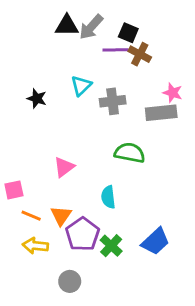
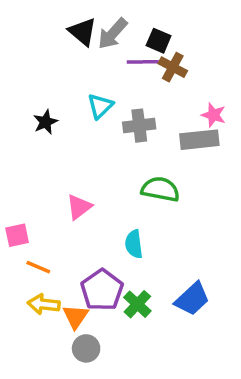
black triangle: (67, 26) -> (83, 32), turned 40
black star: (37, 98) -> (45, 122), turned 30
orange triangle: (61, 216) -> (75, 317), moved

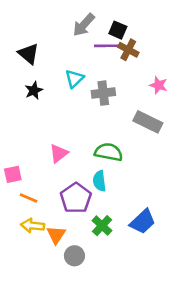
black triangle: (83, 32) -> (29, 54), moved
gray rectangle: (199, 140) -> (148, 122), moved, turned 32
green semicircle: (160, 189) -> (109, 152), moved
purple pentagon: (102, 290) -> (76, 198), moved
gray circle: (86, 348) -> (74, 256), moved

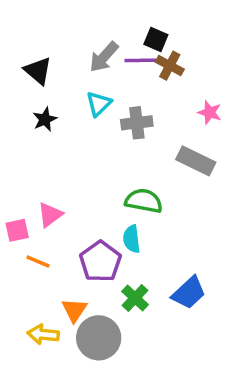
gray arrow: (84, 25) -> (104, 57), moved
pink triangle: (59, 153) -> (50, 215), moved
yellow arrow: (32, 226) -> (43, 334), moved
gray circle: (74, 256) -> (99, 338), size x1.6

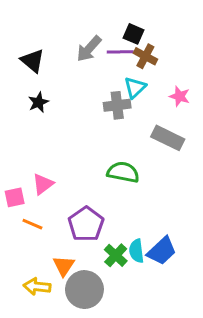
cyan triangle: (99, 104) -> (135, 87), moved
cyan semicircle: (132, 239) -> (136, 251), moved

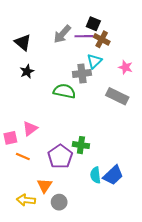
green semicircle: (123, 172) -> (64, 91), moved
green cross: (116, 255) -> (81, 145), moved, turned -35
gray circle: (84, 290) -> (59, 202), size x0.6

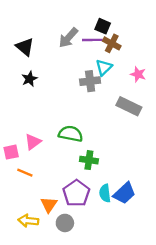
green semicircle: (64, 91) -> (71, 134), moved
purple pentagon: (60, 156) -> (76, 193), moved

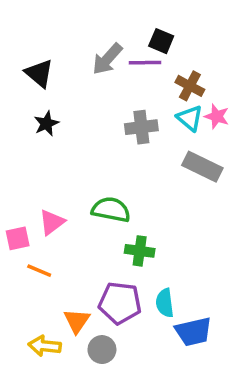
brown cross: (112, 43) -> (190, 86), moved
cyan triangle: (104, 67) -> (190, 118), moved, turned -36
purple pentagon: (76, 193) -> (120, 303), turned -30
blue trapezoid: (124, 193) -> (193, 332), moved, turned 30

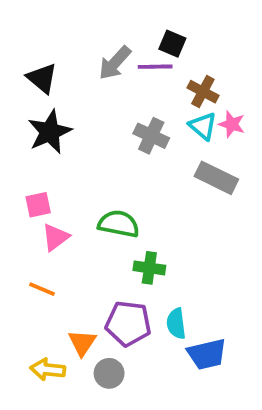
black star: (46, 124) -> (50, 132), size x1.6
gray cross: (141, 127) -> (151, 136), turned 32
pink square: (18, 238) -> (38, 205), moved

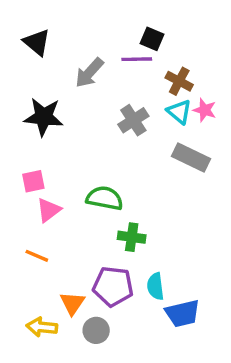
gray arrow: (115, 63) -> (89, 73), moved
black triangle: (42, 78) -> (37, 42), moved
black star: (50, 132) -> (44, 117), turned 30
gray cross: (151, 136) -> (133, 120), turned 32

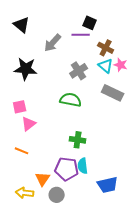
green semicircle: (105, 198) -> (71, 100), moved
cyan semicircle: (155, 286) -> (83, 166), moved

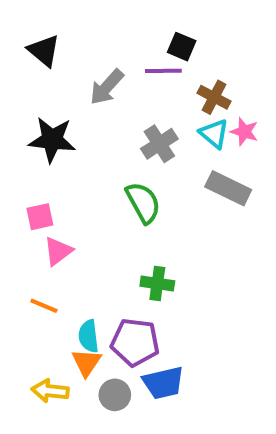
green semicircle: (71, 100) -> (143, 203), turned 50
cyan semicircle: (83, 166) -> (88, 336), moved
blue trapezoid: (108, 185) -> (163, 383), moved

